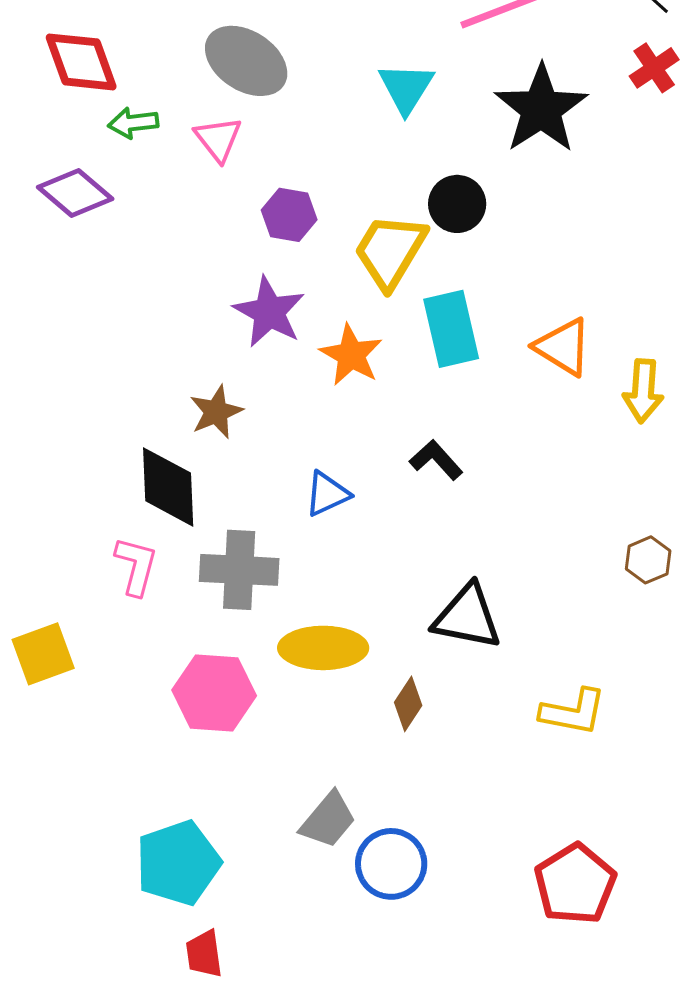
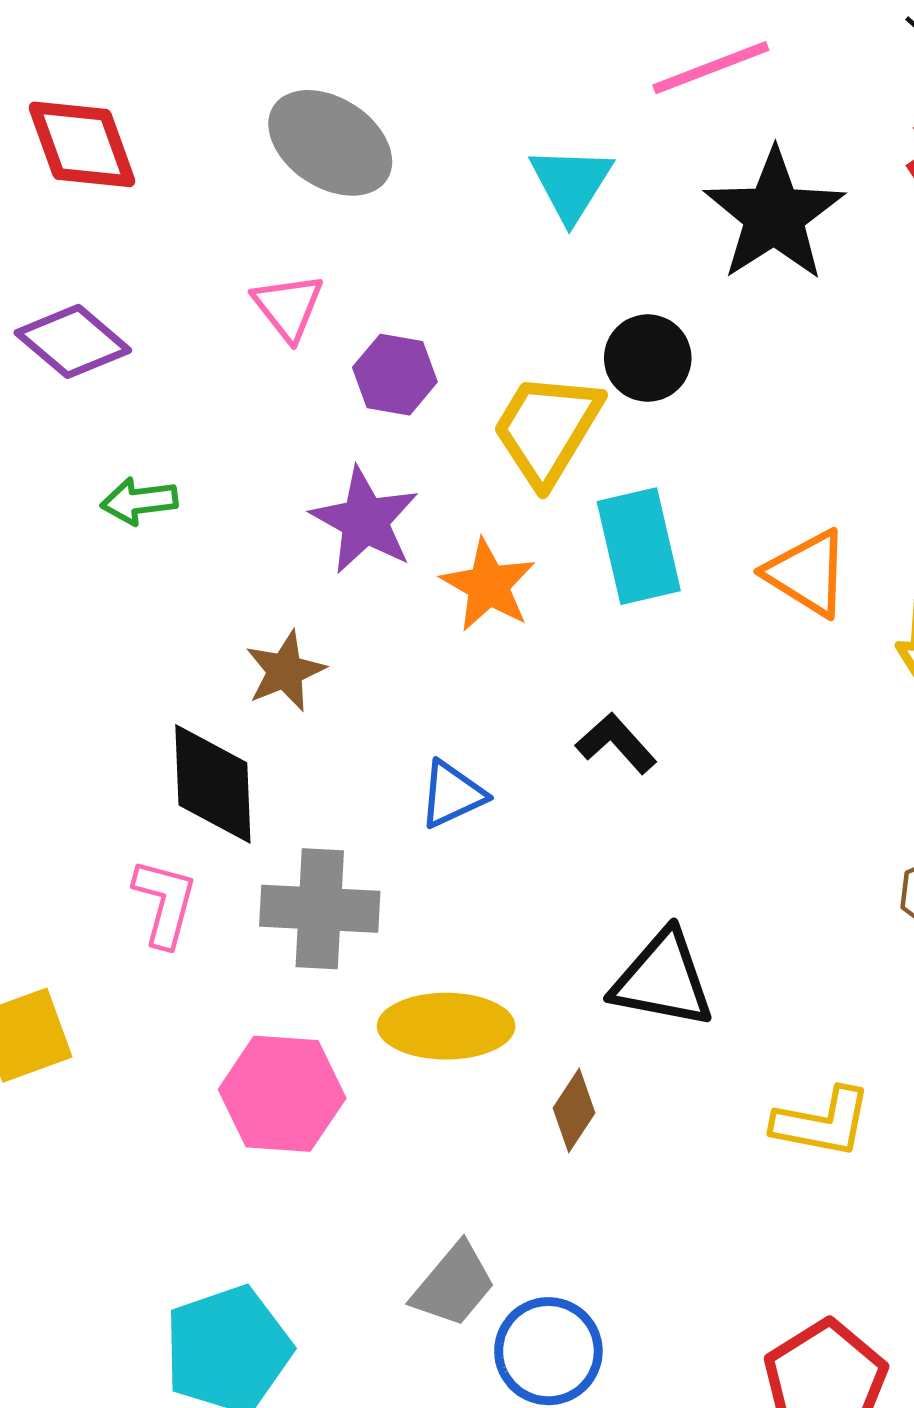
green arrow: (133, 123) -> (139, 501), moved
pink triangle: (218, 139) -> (288, 307), moved

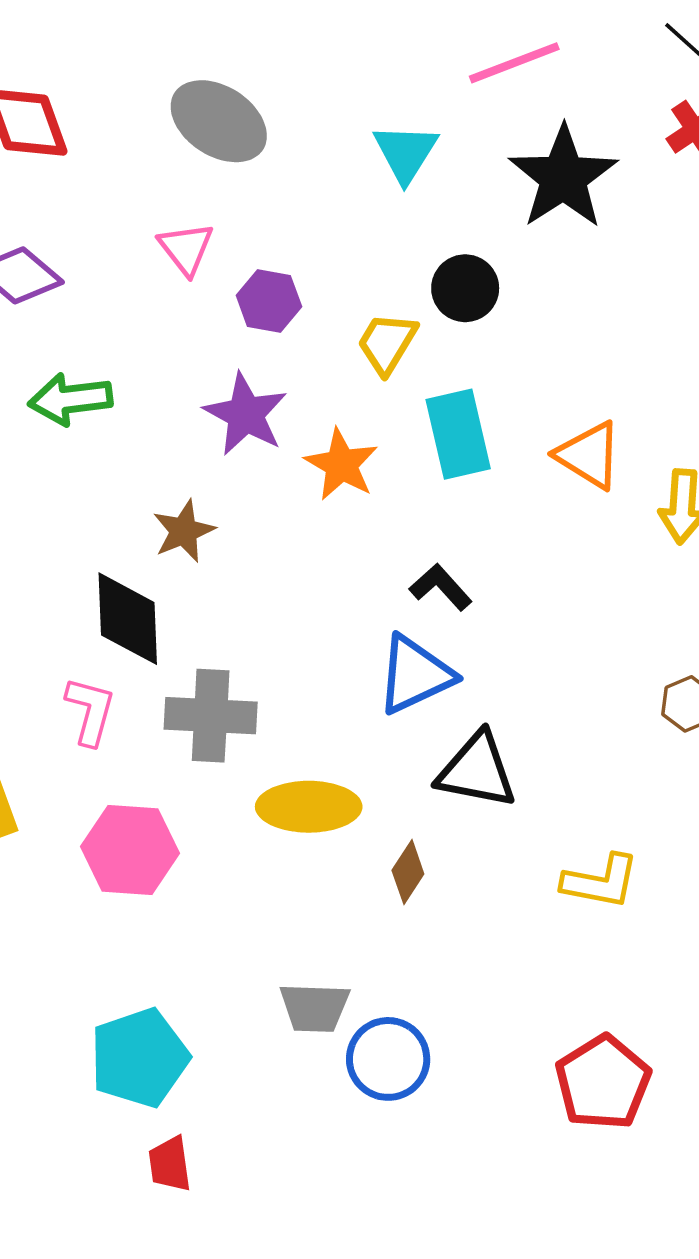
yellow trapezoid: (547, 429) -> (387, 343), size x0.7
green arrow: (139, 501) -> (70, 399), size x1.4
blue triangle: (452, 794) -> (415, 675), moved, size x1.5
pink hexagon: (282, 1094) -> (130, 850), moved
gray trapezoid: (454, 1285) -> (315, 1008), turned 52

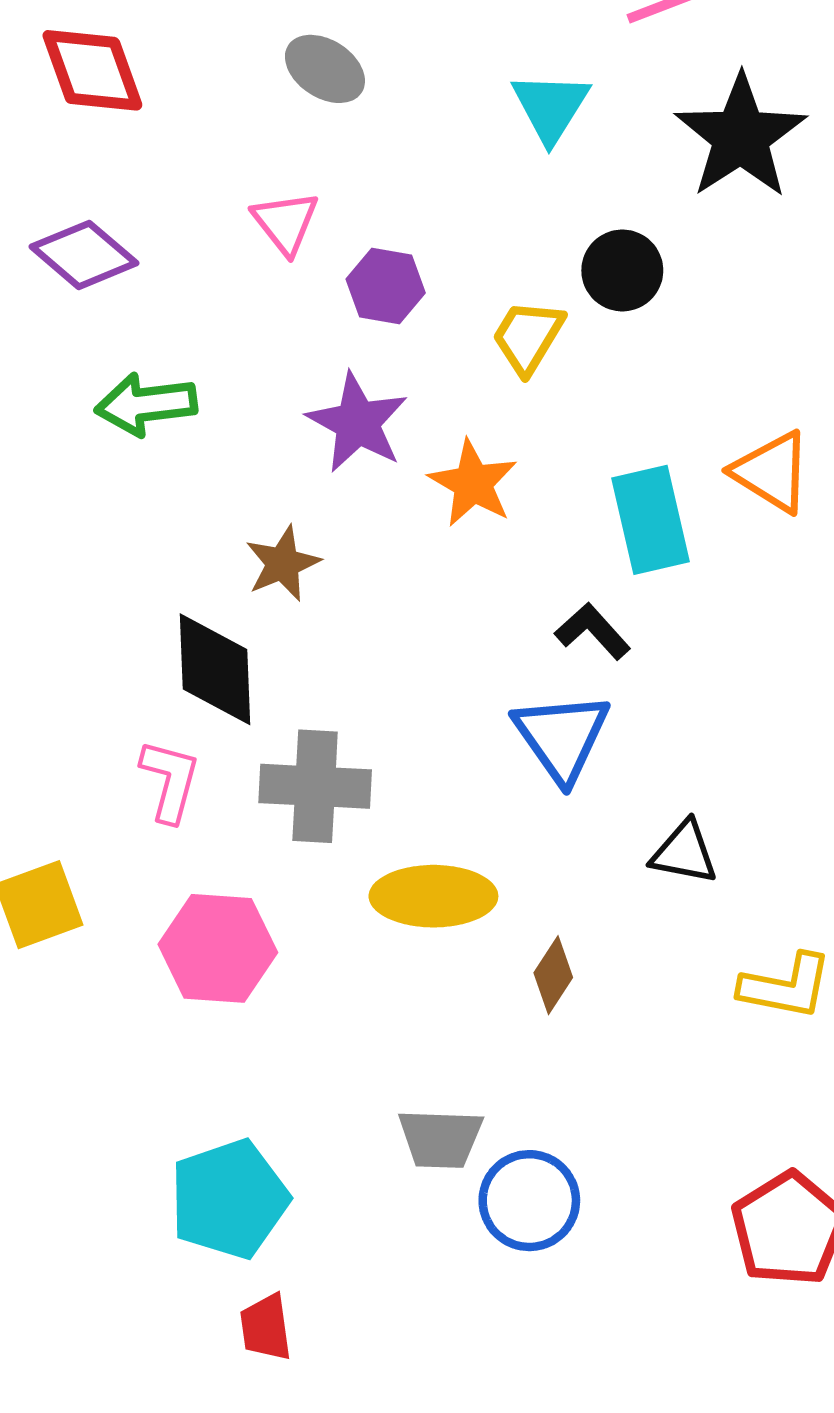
gray ellipse: (219, 121) -> (325, 69), size x0.7
cyan rectangle: (458, 434) -> (651, 520), moved
blue triangle: (415, 675) -> (562, 737), turned -40
black triangle: (477, 771) -> (684, 852), moved, size x0.7

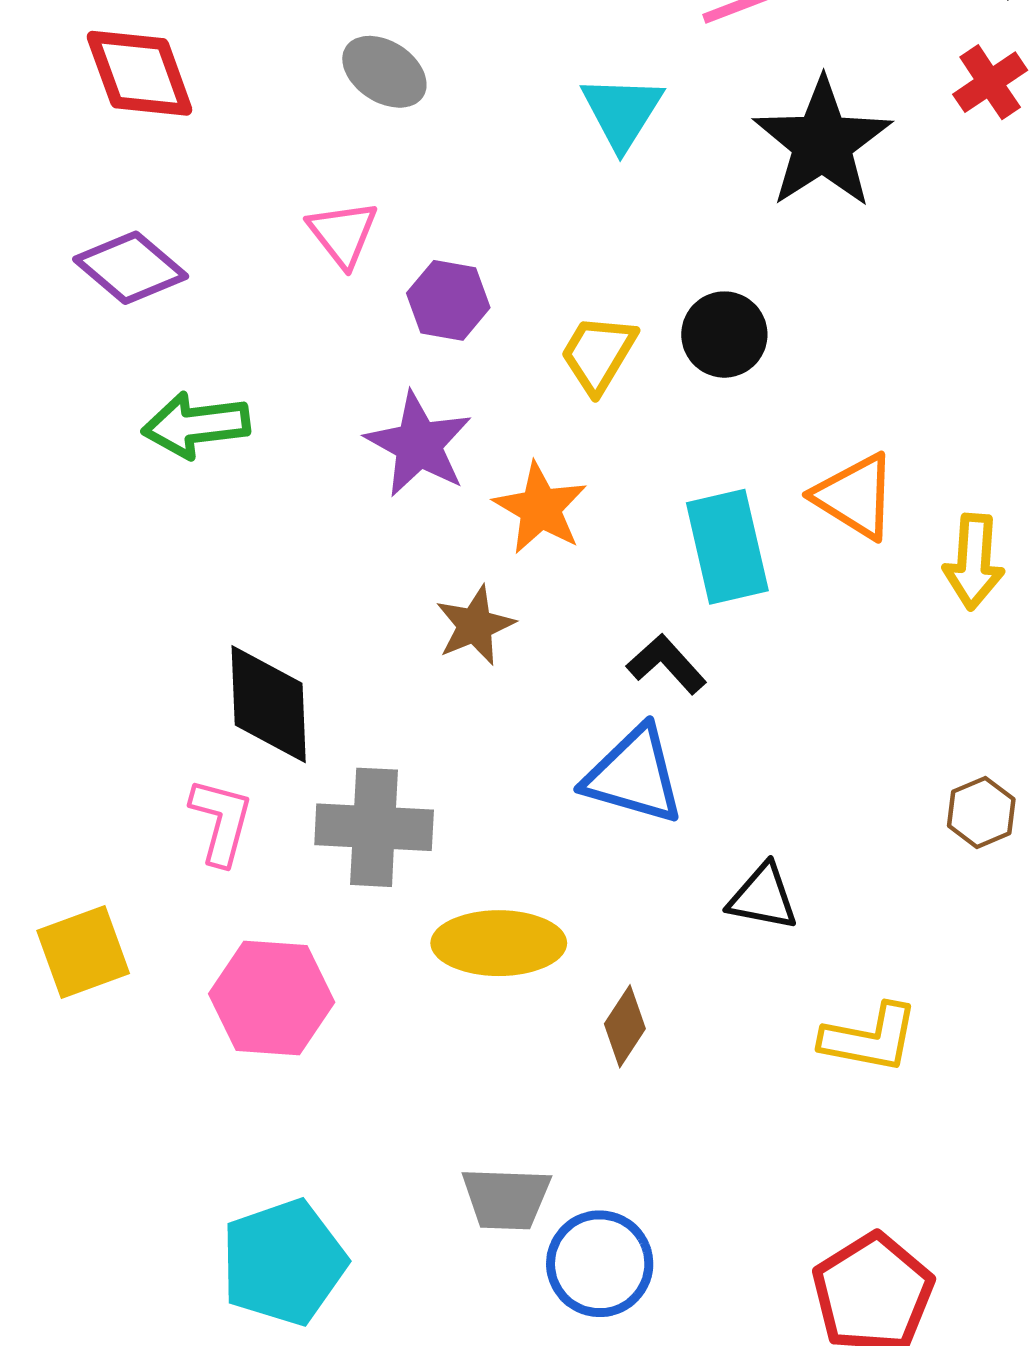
black circle: (622, 270) -> (724, 335), moved
brown star: (283, 564) -> (475, 625), moved
blue triangle: (562, 737) -> (634, 775), turned -39

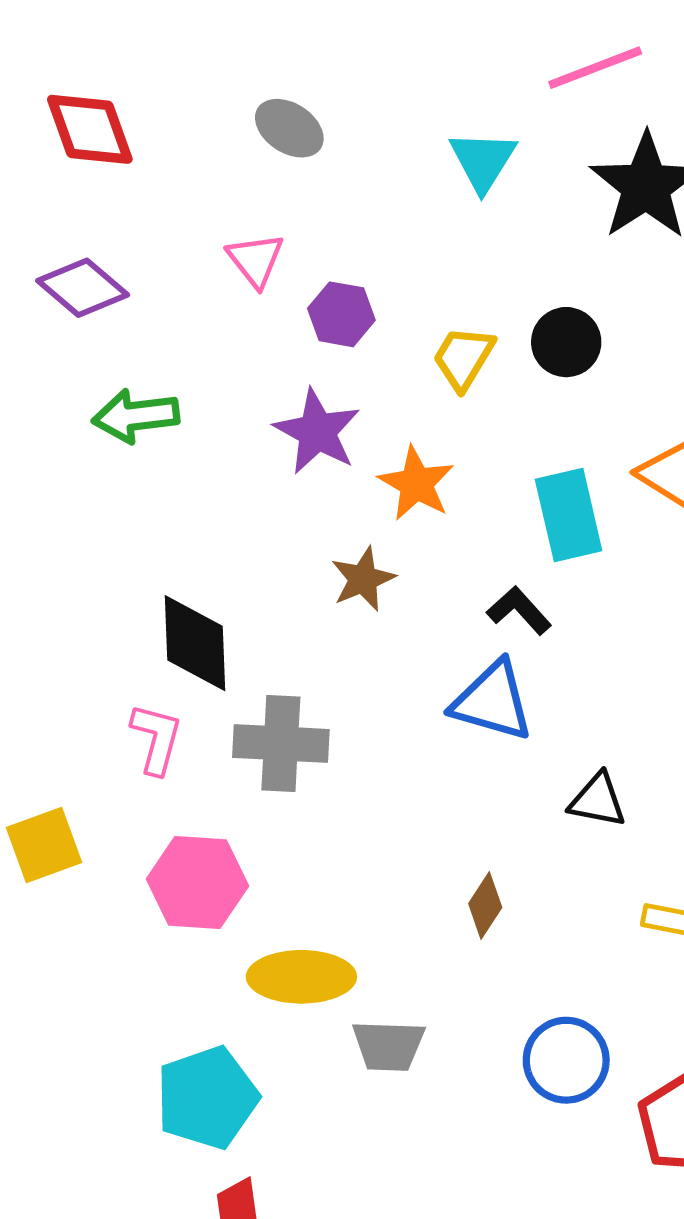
yellow ellipse: (499, 943) -> (301, 977), moved
blue circle: (600, 1264) -> (566, 1060), moved

